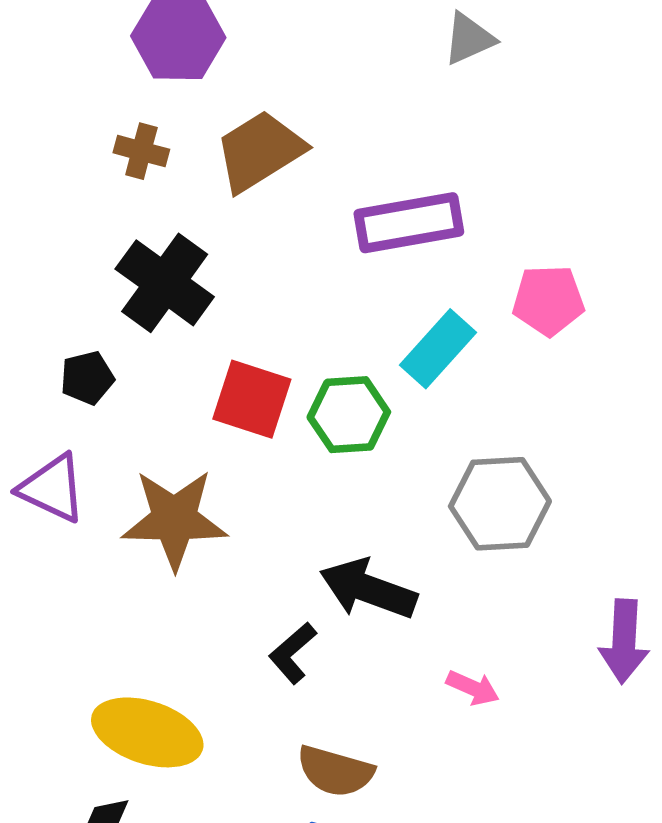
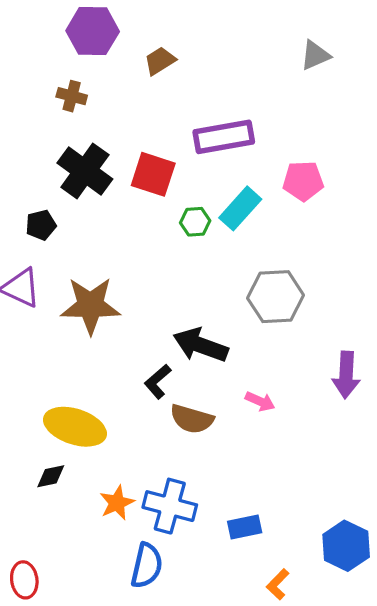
gray triangle: (469, 39) -> (315, 55), moved
brown trapezoid: (260, 151) -> (160, 61), moved, size x0.6
red square: (252, 399) -> (153, 174), moved
green hexagon: (349, 415) -> (195, 222), moved, size x0.7
brown semicircle: (335, 771) -> (192, 419), moved

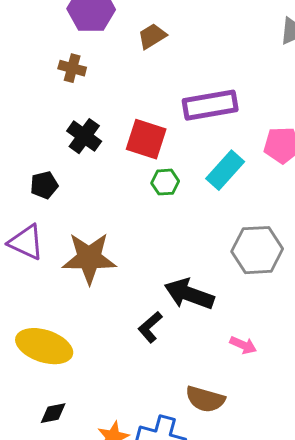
black cross: (85, 171) -> (84, 136), size x0.7
green hexagon: (195, 222) -> (165, 182), moved
brown semicircle: (192, 419) -> (205, 399), moved
yellow ellipse: (75, 427) -> (44, 346), moved

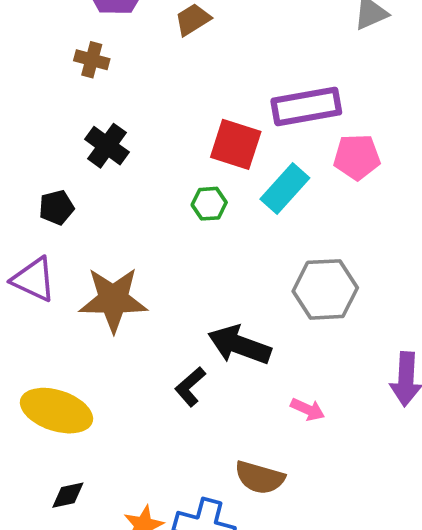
purple rectangle: (210, 105) -> (306, 107), moved
red square: (146, 139) -> (236, 144), moved

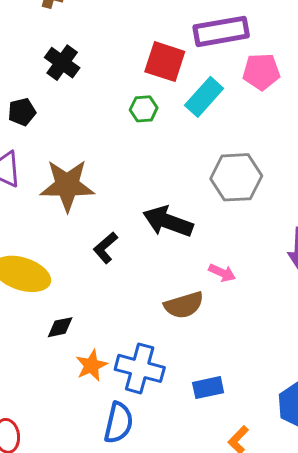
black L-shape: (190, 387) -> (105, 248), moved
brown semicircle: (260, 477) -> (184, 305), moved, turned -33
black diamond: (68, 495) -> (60, 327), moved

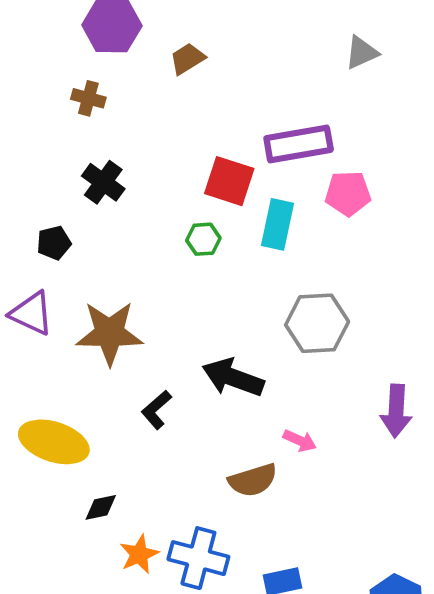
cyan rectangle: (204, 97) -> (278, 224), turned -30

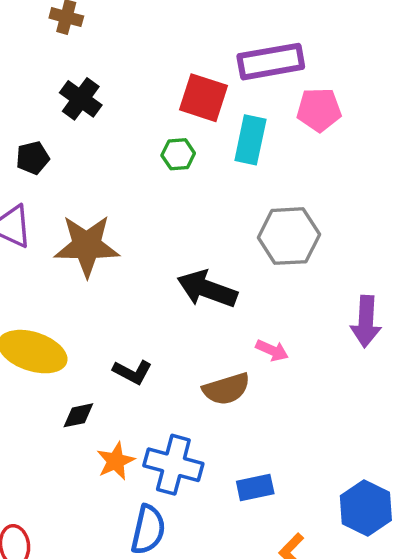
black L-shape: (156, 410) -> (132, 372), moved, turned -111

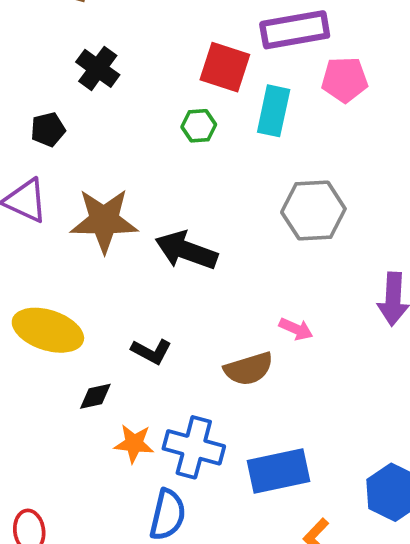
black arrow: (207, 289) -> (186, 250), moved
orange star: (116, 461) -> (134, 444), turned 30
blue rectangle: (255, 488) -> (279, 471), size x1.6

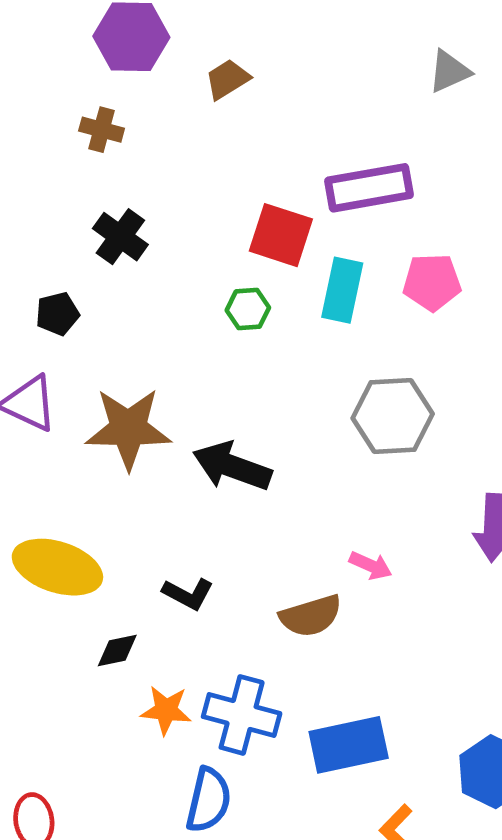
pink pentagon: (345, 80) -> (432, 282), moved

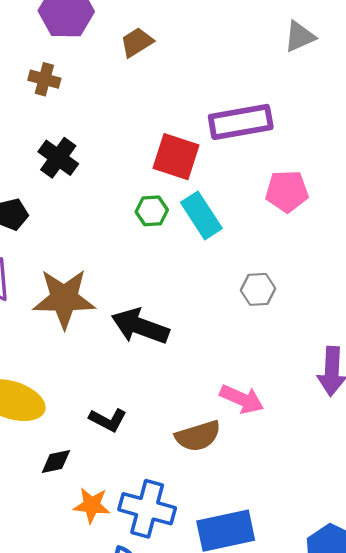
cyan rectangle: (342, 290) -> (201, 215), moved, turned -45
gray hexagon: (393, 416) -> (258, 289), size x0.6
pink arrow: (371, 565) -> (242, 399), size x1.4

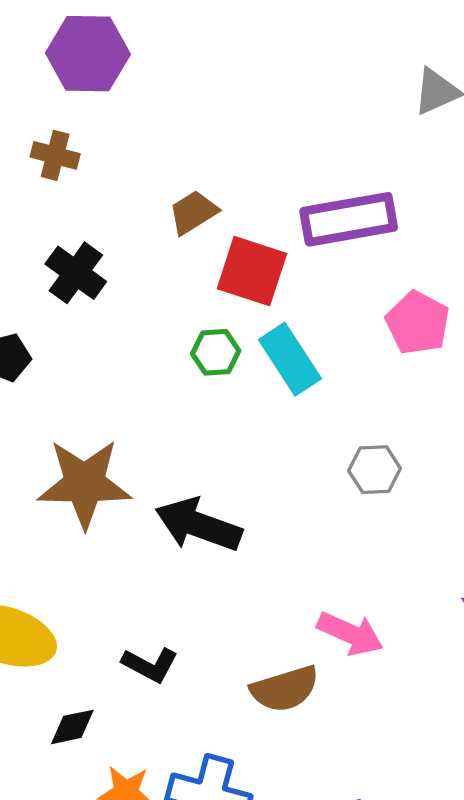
brown trapezoid: (137, 42) -> (193, 212), moved
pink pentagon: (287, 191) -> (418, 323), turned 30

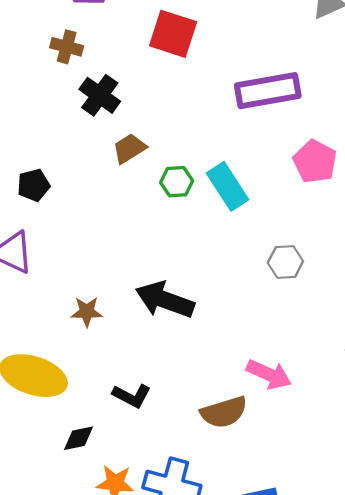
brown trapezoid: (193, 212) -> (129, 149), moved
red square: (252, 271) -> (173, 34), moved
black cross: (76, 273) -> (100, 95), moved
brown star: (84, 483) -> (87, 312), moved, size x0.5

